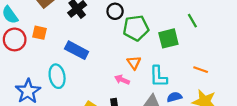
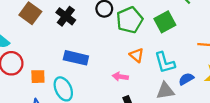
orange square: (39, 33) -> (38, 77), moved
pink arrow: (122, 80) -> (120, 77), moved

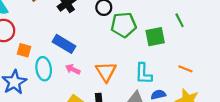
orange triangle: (137, 55) -> (106, 72), moved, size x1.5
pink arrow: (120, 77) -> (73, 69), moved

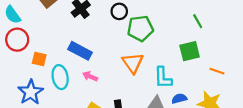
green square: (155, 37) -> (190, 51), moved
orange line: (185, 69) -> (217, 71), moved
orange triangle: (106, 72) -> (133, 63), moved

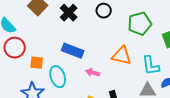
green pentagon: (140, 28) -> (140, 24), moved
orange triangle: (133, 63) -> (122, 56), turned -35
pink arrow: (90, 76) -> (93, 73), moved

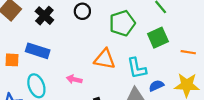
blue rectangle: (73, 51) -> (38, 51), moved
orange square: (37, 63) -> (12, 60), moved

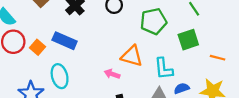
orange square: (12, 60) -> (38, 47), turned 32
pink arrow: (74, 79) -> (112, 74), moved

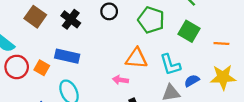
green pentagon: (153, 21) -> (151, 20), turned -30
green square: (188, 40) -> (189, 31), turned -30

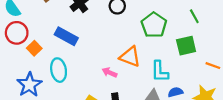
green square: (189, 31) -> (186, 46), turned 30
orange square: (42, 68) -> (34, 48), moved

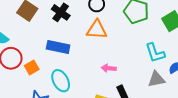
orange square: (34, 48) -> (32, 68), turned 32
orange triangle: (130, 57) -> (97, 30), moved

